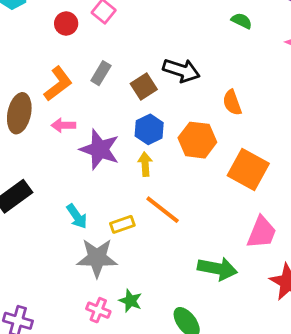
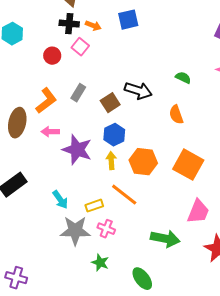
green semicircle: (242, 21) -> (183, 78), moved
orange hexagon: (197, 140) -> (143, 162), moved
pink cross: (98, 310) -> (106, 229), moved

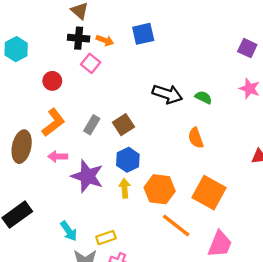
red circle: (52, 56) -> (52, 81), moved
black arrow: (138, 91) -> (167, 94), moved
gray rectangle: (78, 93) -> (92, 125), moved
orange line: (124, 195) -> (176, 225), moved

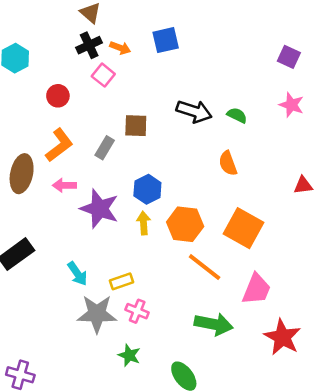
black cross: (79, 38) -> (89, 45), turned -30
brown square: (123, 125) -> (136, 126), moved, turned 35

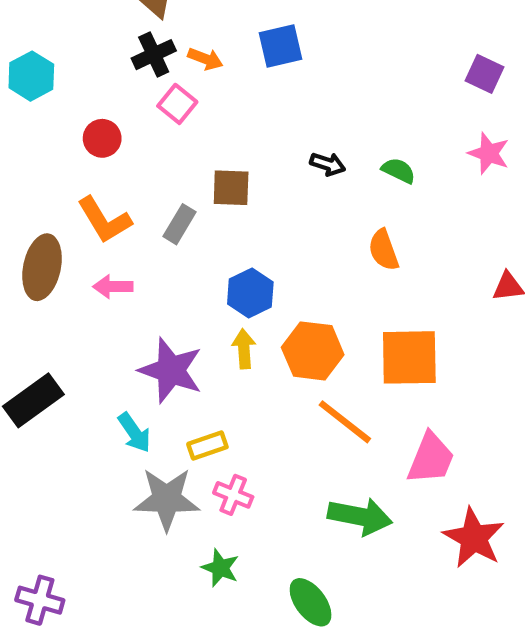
black arrow: (194, 111) -> (328, 164), size x0.6
orange L-shape: (59, 145) -> (104, 220), turned 96
purple star: (99, 209) -> (171, 370), moved
orange square: (243, 228) -> (409, 357), turned -30

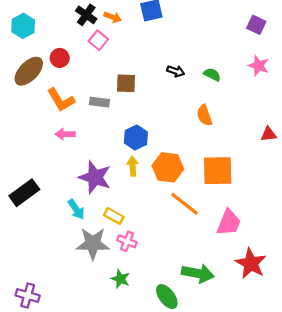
black cross: (154, 55) -> (86, 15), turned -30
gray rectangle: (179, 224) -> (99, 102), turned 66
brown ellipse: (42, 267) -> (29, 71), moved, turned 32
yellow rectangle: (207, 445) -> (114, 216), turned 48
green arrow: (360, 516) -> (198, 273), moved

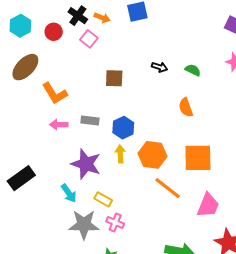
red circle: (60, 58) -> (54, 32), moved
gray rectangle: (99, 102) -> (90, 121), moved

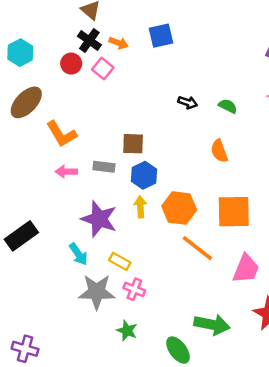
red circle: (54, 32) -> (71, 64), moved
brown square: (114, 78) -> (133, 144), moved

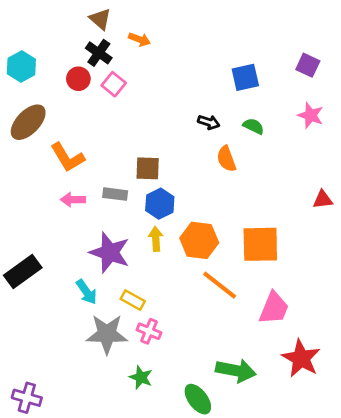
blue square: (161, 36) -> (245, 77), moved
orange arrow: (119, 43) -> (139, 39), moved
orange semicircle: (219, 151) -> (226, 159), moved

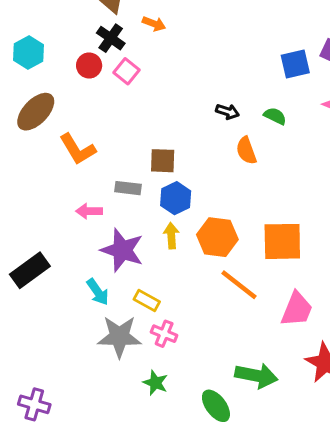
blue square: (245, 77) -> (295, 64), moved
pink arrow: (73, 200) -> (89, 211), moved

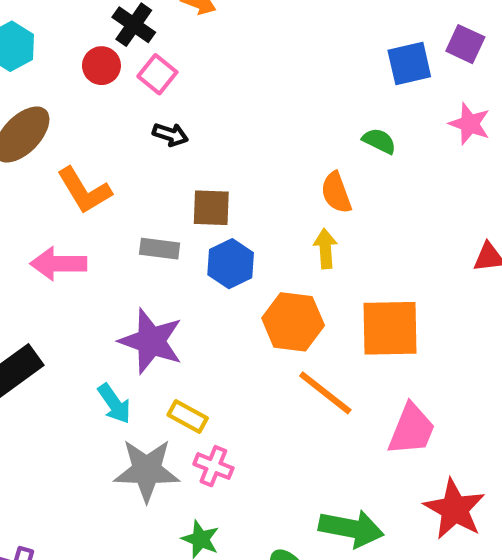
black arrow: (228, 112) -> (170, 135), moved
pink arrow: (89, 211) -> (58, 264), moved, size x1.4
yellow arrow: (171, 236) -> (325, 249), moved

